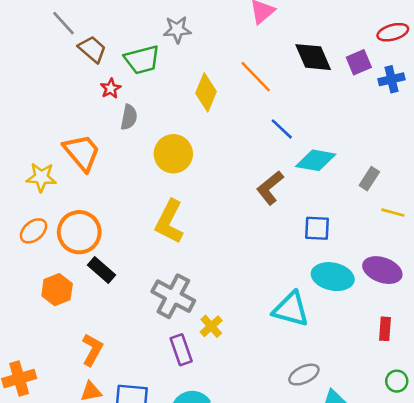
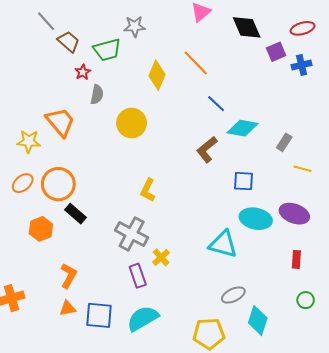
black diamond: (313, 57) -> (247, 27), moved
yellow L-shape: (169, 222) -> (148, 190), moved, size x0.7

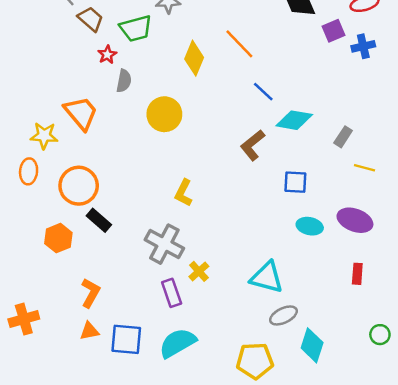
orange ellipse: (23, 183) -> (29, 171), moved, turned -45
cyan ellipse: (256, 219) -> (310, 226), size x0.7
cyan triangle: (223, 244) -> (267, 277), moved
green circle: (306, 300) -> (380, 335), moved

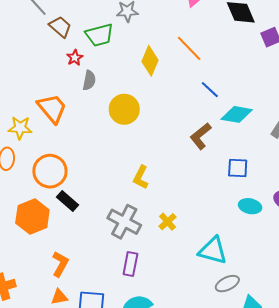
orange hexagon: (58, 238) -> (32, 217), size x1.4
yellow cross: (199, 271) -> (168, 222), moved
purple rectangle: (172, 293) -> (130, 264), turned 30

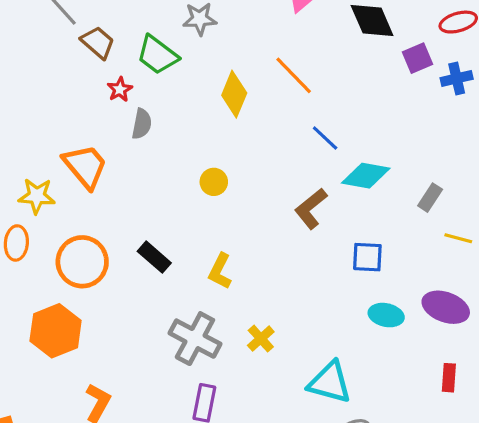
green trapezoid: (99, 35) -> (157, 55), turned 52
yellow circle: (124, 109) -> (214, 182), moved, size x0.6
black rectangle: (68, 201) -> (154, 257), moved

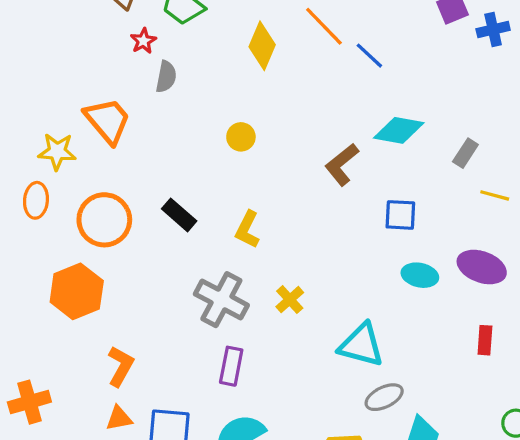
blue line: (325, 138) -> (369, 56), moved

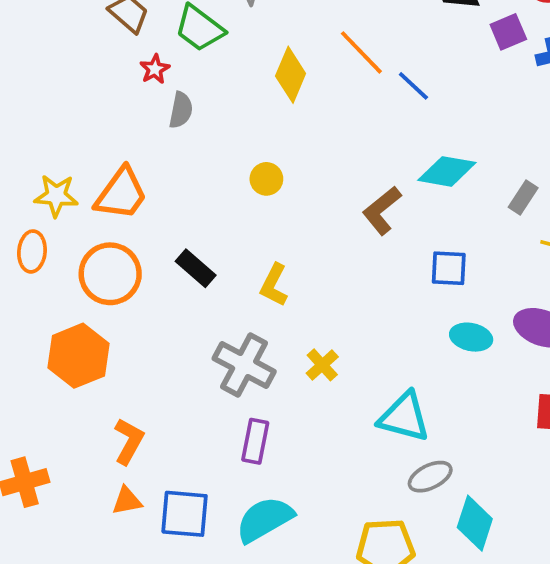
orange trapezoid: (108, 121) -> (121, 194), moved, turned 76

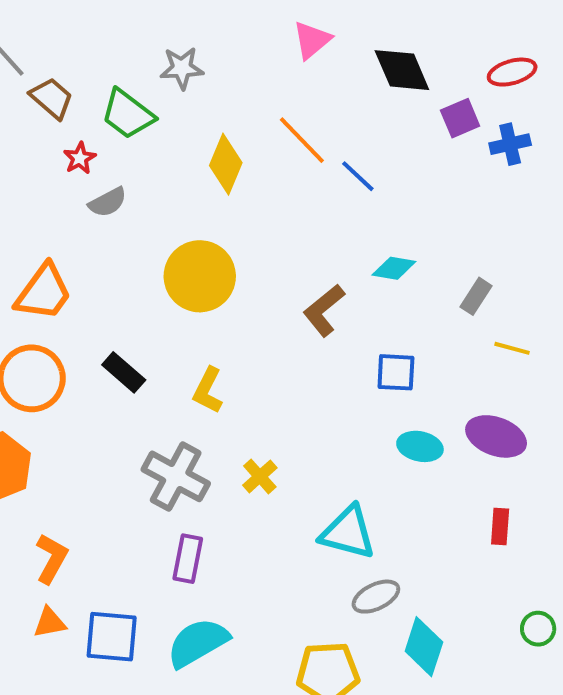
gray semicircle: (181, 110) -> (108, 202), turned 51
cyan diamond: (447, 171) -> (394, 268), size x0.7
yellow circle: (266, 179) -> (200, 276), size x2.0

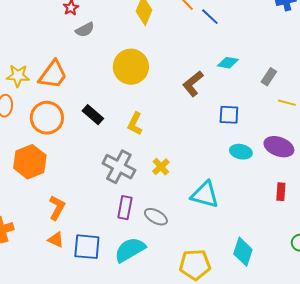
gray ellipse: (376, 597) -> (156, 217), moved, turned 55
orange triangle: (50, 623) -> (56, 240), turned 36

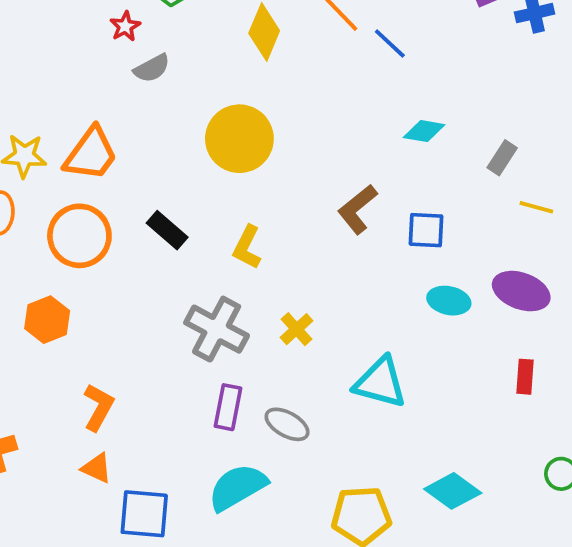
brown L-shape: (193, 84) -> (357, 209), moved
orange hexagon: (30, 162) -> (47, 320), size x0.7
blue square: (87, 247) -> (144, 514), moved
cyan diamond: (243, 252) -> (453, 491), turned -72

